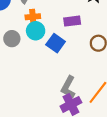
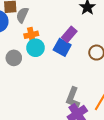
purple rectangle: (72, 21) -> (69, 34), turned -35
blue square: (56, 43) -> (62, 47), moved

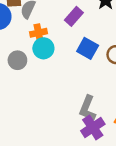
purple rectangle: (69, 34) -> (74, 16), moved
blue square: (62, 47) -> (88, 48), moved

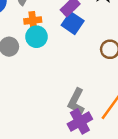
blue square: (88, 48) -> (73, 23), moved

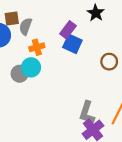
cyan circle: (36, 37) -> (31, 67), moved

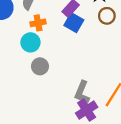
brown circle: (109, 62) -> (107, 16), moved
gray circle: (20, 74) -> (40, 66), moved

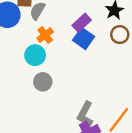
orange cross: (38, 23) -> (45, 35), turned -32

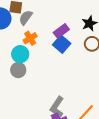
gray circle: (43, 82) -> (18, 70), moved

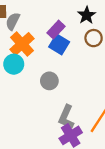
orange cross: (30, 38) -> (22, 44), size x1.5
gray circle: (18, 70) -> (49, 81), moved

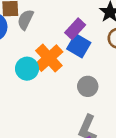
orange cross: (22, 44) -> (49, 58), moved
gray circle: (49, 81) -> (88, 86), moved

